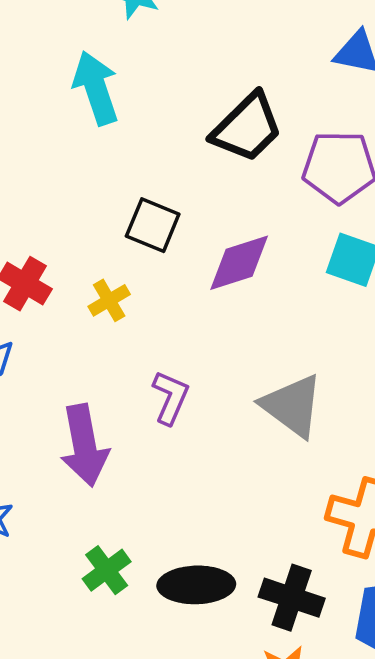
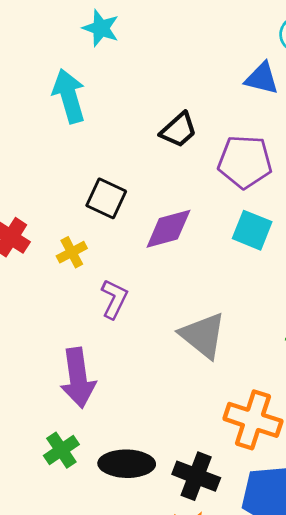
black trapezoid: (247, 128) -> (179, 130), size x0.7
purple L-shape: (170, 398) -> (114, 299), moved
purple arrow: (84, 445) -> (78, 378), moved

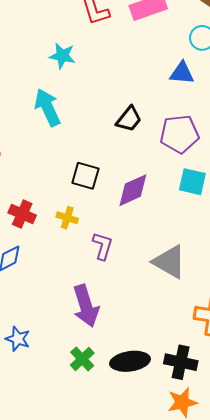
yellow cross: (72, 252) -> (67, 218), turned -35

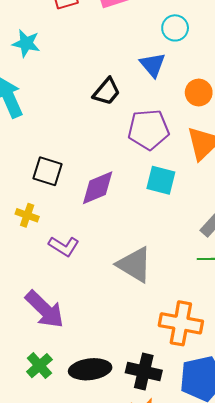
blue triangle: (182, 73) -> (153, 65), turned 44
black trapezoid: (129, 119) -> (107, 92), moved
purple L-shape: (103, 246) -> (64, 246), turned 104
purple arrow: (86, 306) -> (45, 309), turned -30

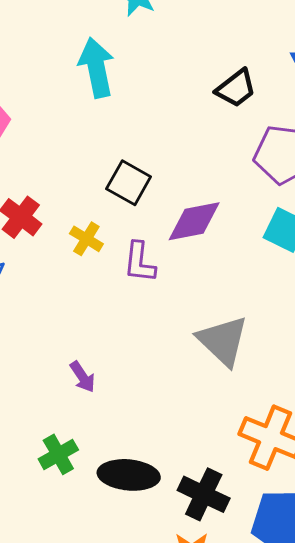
purple L-shape: (64, 246) -> (140, 262), moved, turned 52
purple arrow: (45, 309) -> (83, 377), size x0.5

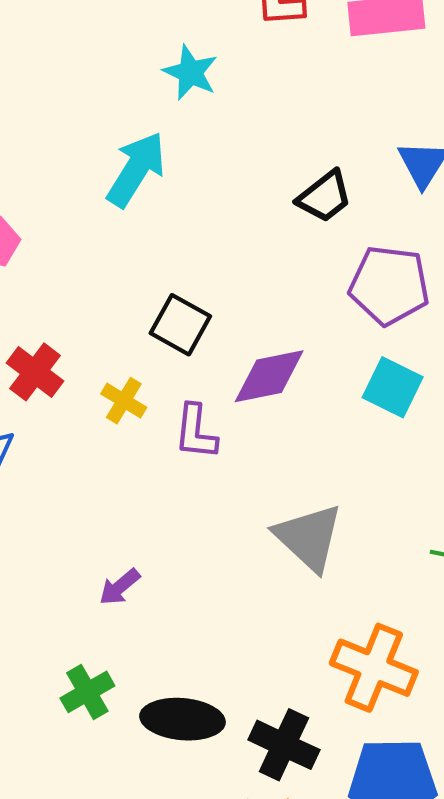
cyan arrow: (96, 68) -> (136, 169), turned 44
purple arrow: (83, 377) -> (120, 587), turned 84

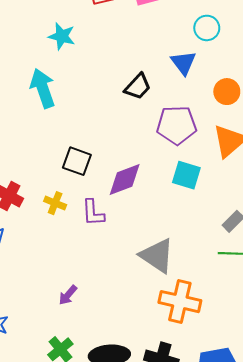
cyan arrow: (136, 169) -> (43, 88), turned -42
orange cross: (374, 668) -> (180, 302), moved

